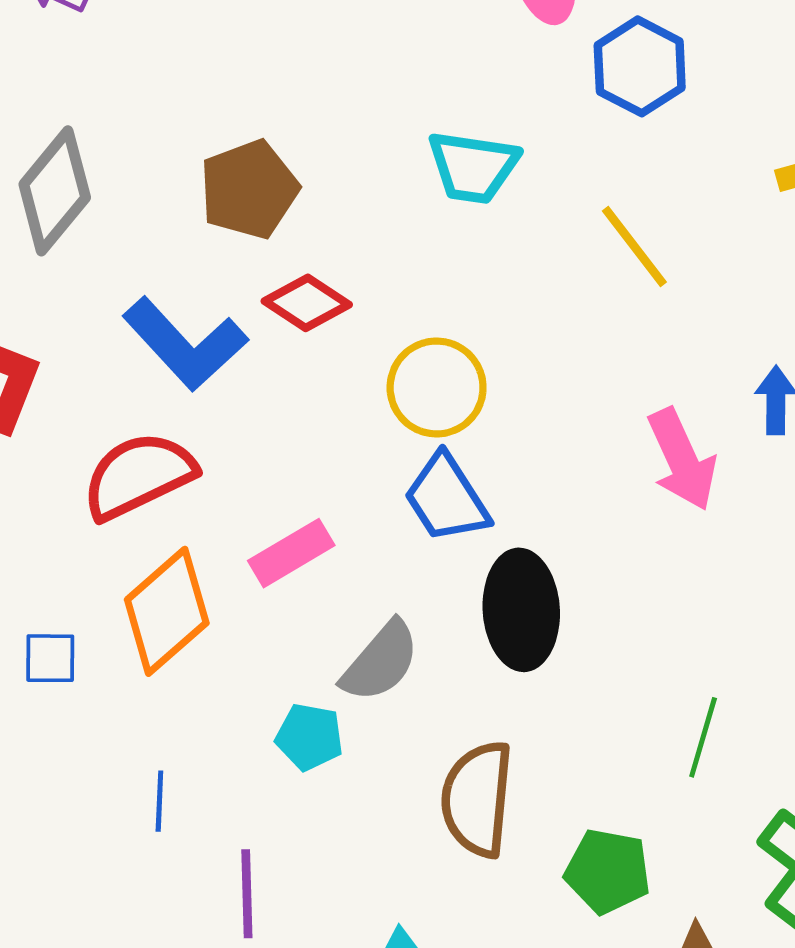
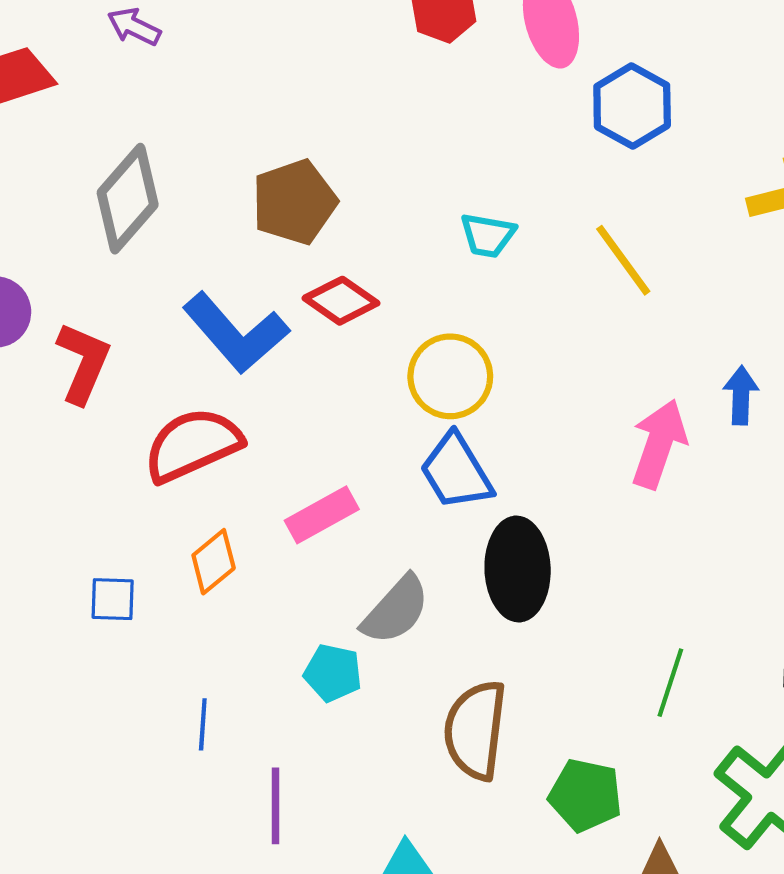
cyan trapezoid: (473, 167) -> (488, 235), moved, size x0.7
pink arrow: (682, 459) -> (659, 444), turned -138
orange diamond: (167, 611) -> (214, 562), size x0.6

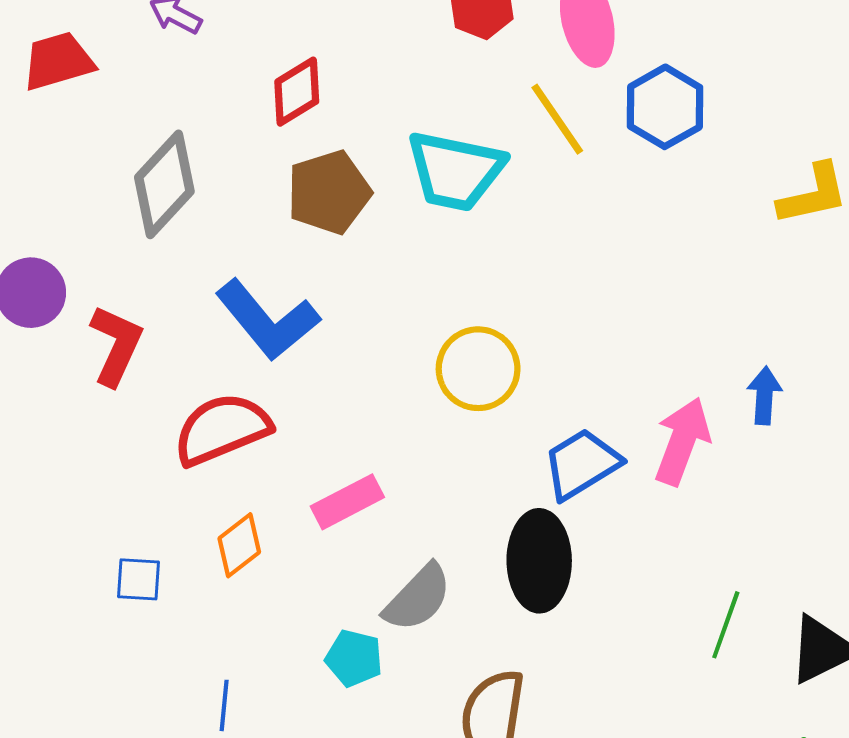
cyan trapezoid: (488, 235) -> (455, 171), moved, size x1.8
yellow line: (623, 260) -> (557, 119), moved
red diamond: (341, 301) -> (297, 92), moved, turned -68
blue trapezoid: (456, 472) -> (582, 464), moved, turned 88
green line: (670, 683) -> (726, 625), moved

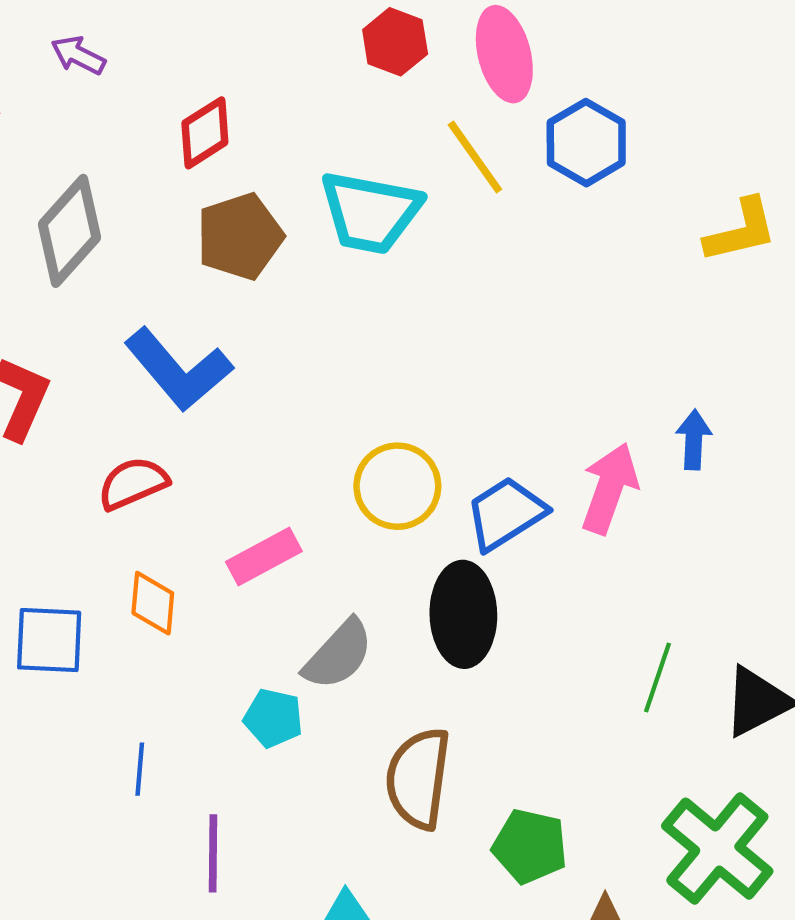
yellow circle: (478, 369) -> (397, 486), moved
red semicircle: (222, 429) -> (133, 483), size x0.7
orange diamond: (239, 545) -> (153, 603), turned -46
blue square: (139, 579) -> (49, 640), size x1.5

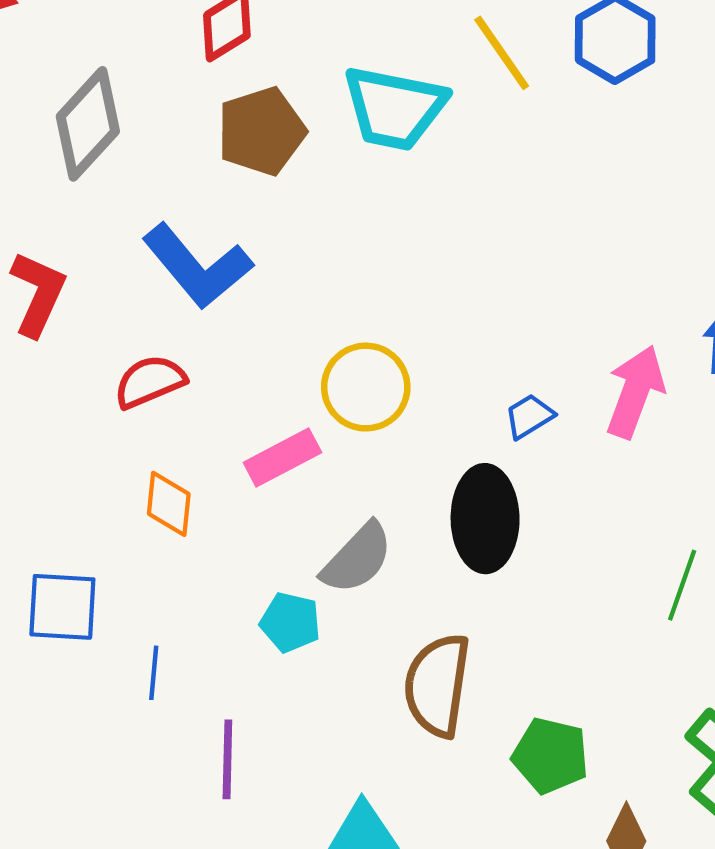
yellow circle: (397, 486) -> (366, 387), moved
blue trapezoid: (506, 513) -> (529, 416), size x0.6
blue square: (49, 640) -> (62, 607), moved

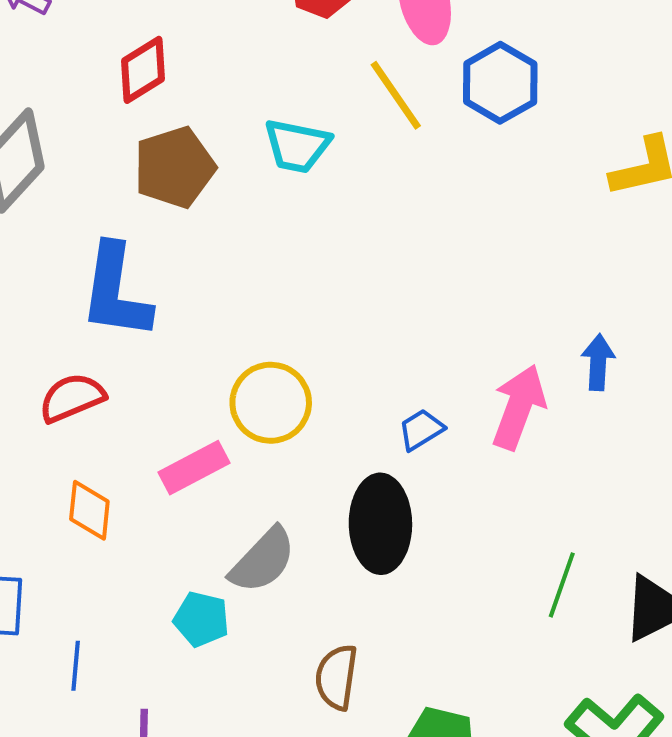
cyan trapezoid: (394, 108) -> (297, 146), size x0.7
blue L-shape: (197, 266) -> (116, 292), turned 48
brown semicircle: (437, 685) -> (336, 677), size x0.7

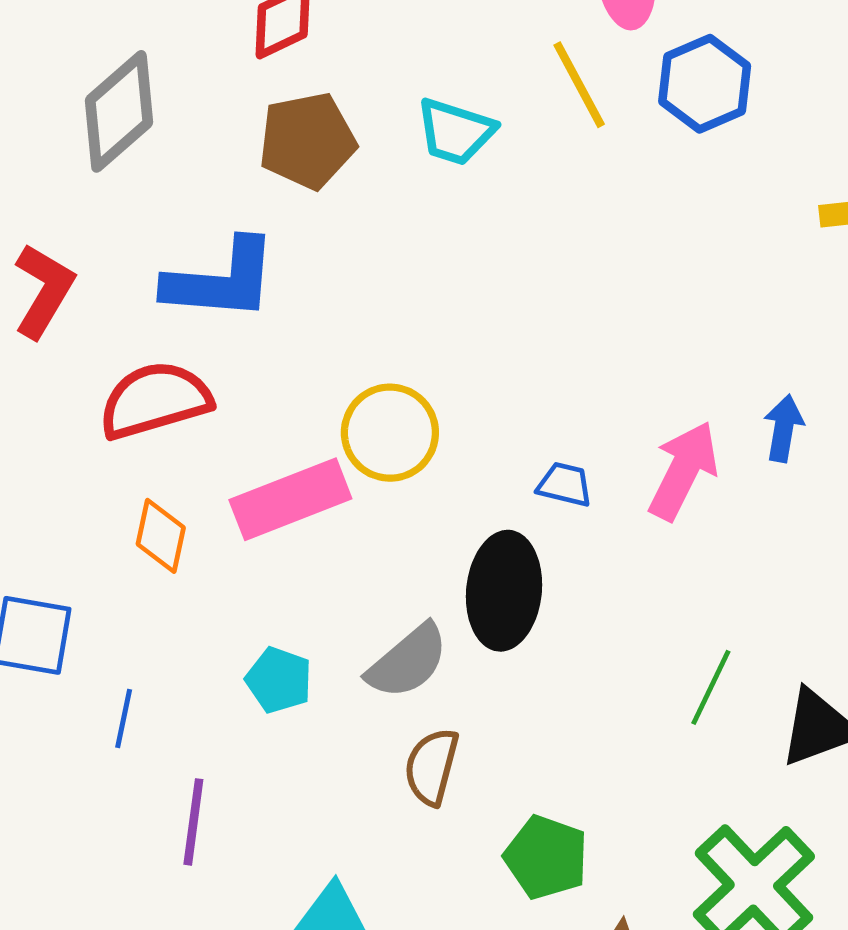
blue L-shape: (116, 292) -> (221, 280), turned -100
red semicircle: (72, 398) -> (155, 400), size x1.4
blue trapezoid: (421, 430) -> (565, 484), turned 39
pink rectangle: (194, 468) -> (290, 499), size x1.4
gray semicircle: (263, 560) -> (408, 661), moved

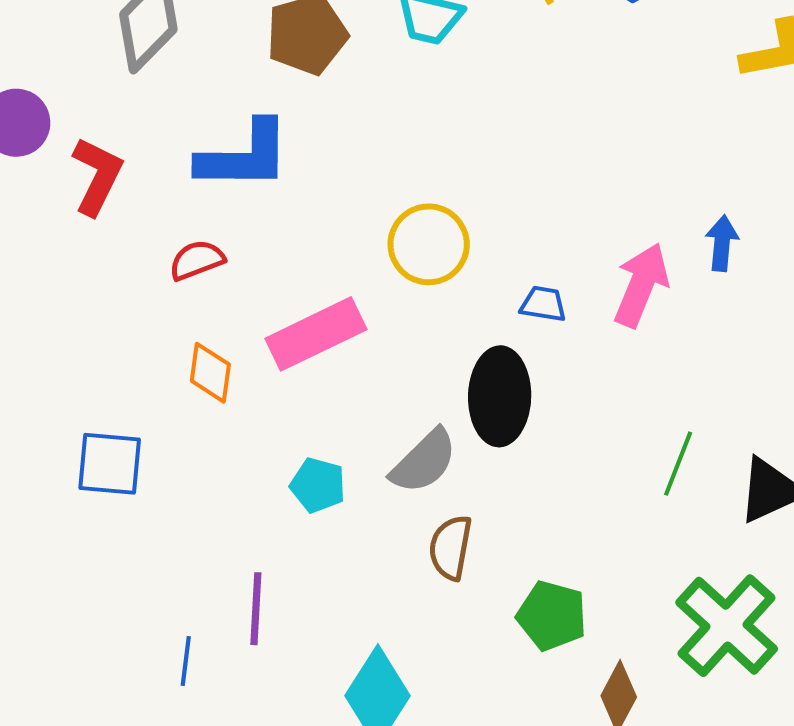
red semicircle: (155, 400) -> (197, 260), size x0.6
yellow circle: (390, 433) -> (429, 244), moved
blue line: (124, 718) -> (186, 661), moved

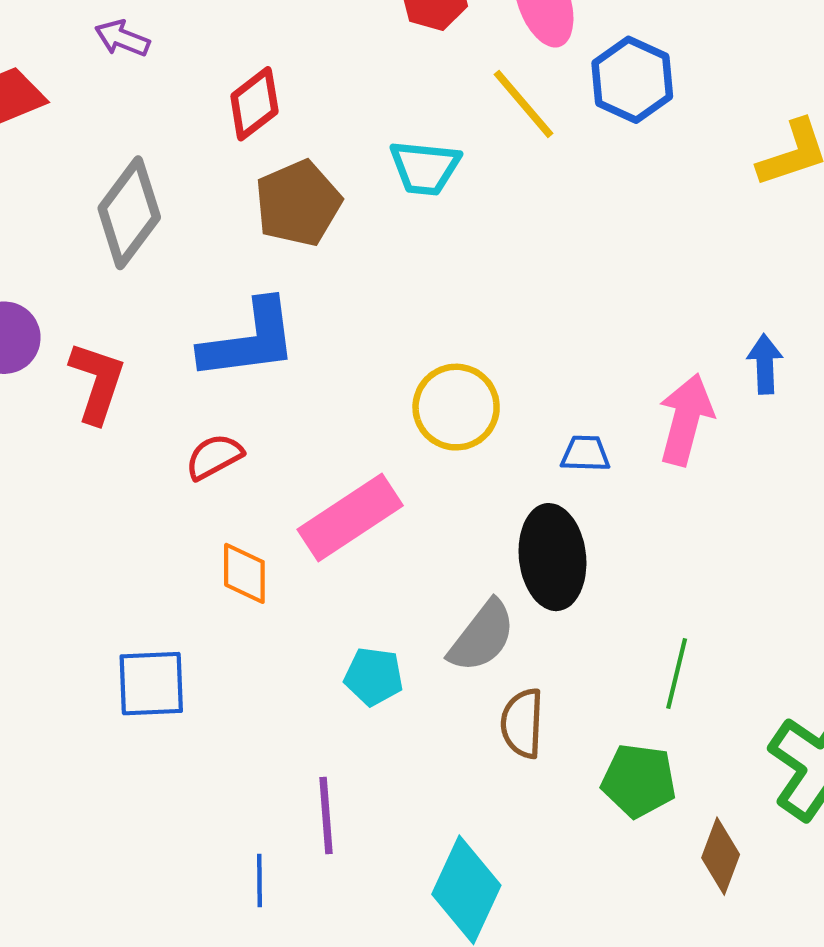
green line: (678, 464) -> (677, 673), moved

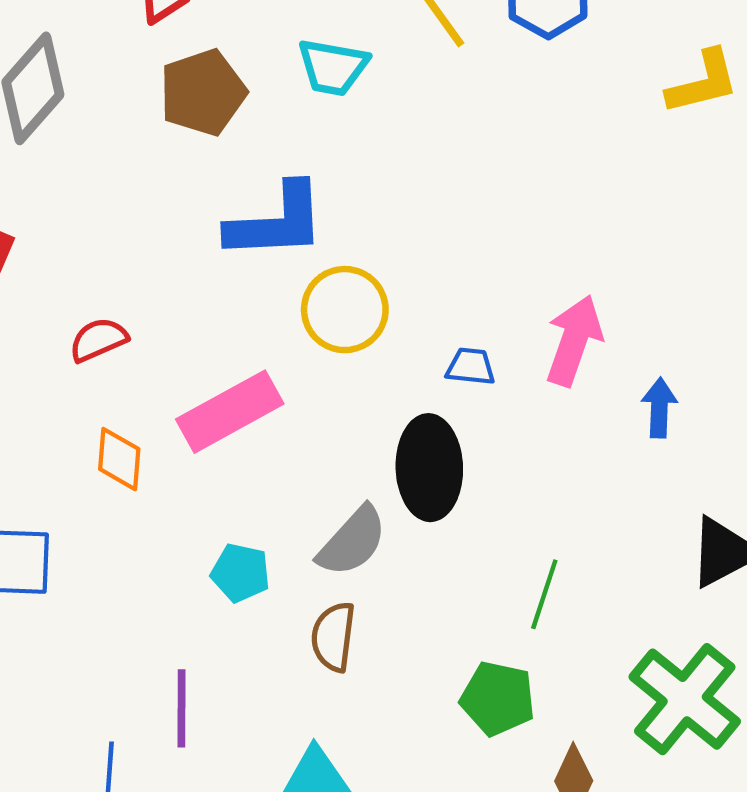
blue L-shape: (249, 340) -> (276, 222), moved
blue arrow: (765, 364) -> (659, 408), moved
brown semicircle: (522, 723) -> (333, 637), moved

